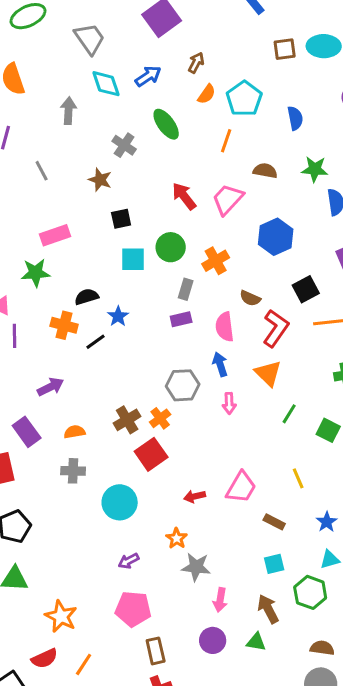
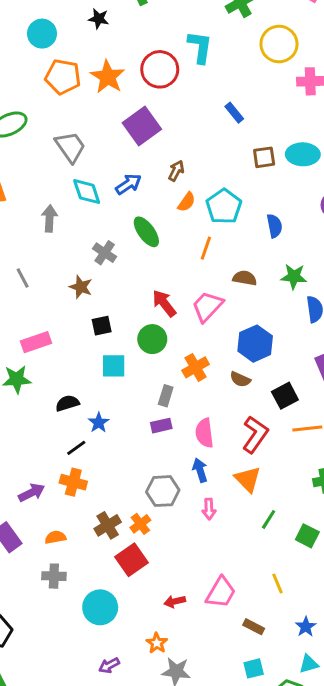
green circle: (171, 247) -> (152, 339), moved
brown semicircle: (250, 298) -> (240, 379), moved
orange cross: (64, 325) -> (73, 482), moved

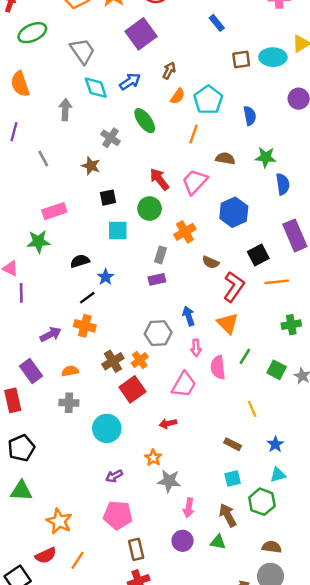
brown semicircle: (240, 379) -> (211, 262), moved
pink semicircle: (204, 433) -> (218, 367), moved
pink trapezoid: (221, 592) -> (184, 384), moved

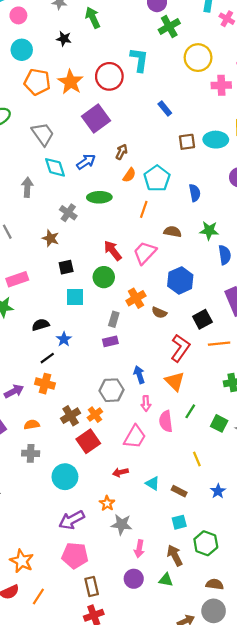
green ellipse: (145, 121) -> (99, 197), turned -55
brown semicircle: (211, 262) -> (159, 313), moved
cyan triangle: (278, 475) -> (153, 483), moved, turned 48
purple arrow: (114, 476) -> (72, 520), size x1.6

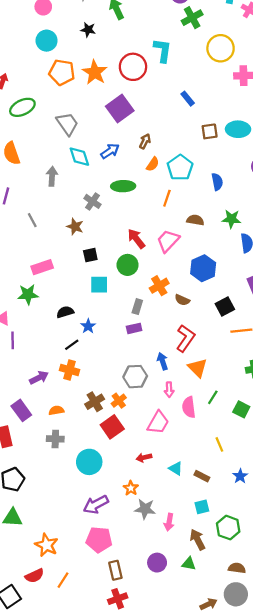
red L-shape: (180, 348) -> (186, 338), moved
pink arrow: (139, 549) -> (169, 522), moved

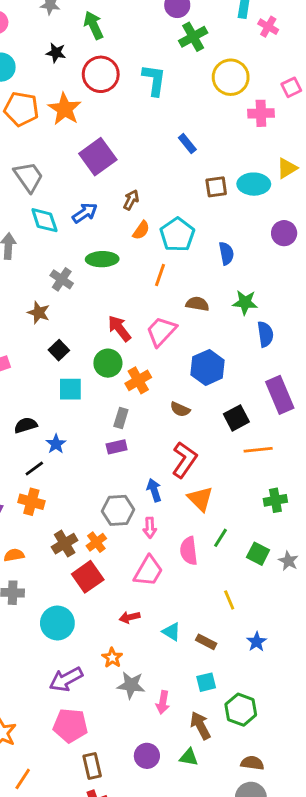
red circle: (133, 67) -> (101, 74), moved
black square: (90, 255) -> (59, 350), turned -32
orange cross: (159, 286) -> (138, 380), moved
pink arrow: (169, 390) -> (150, 528), moved

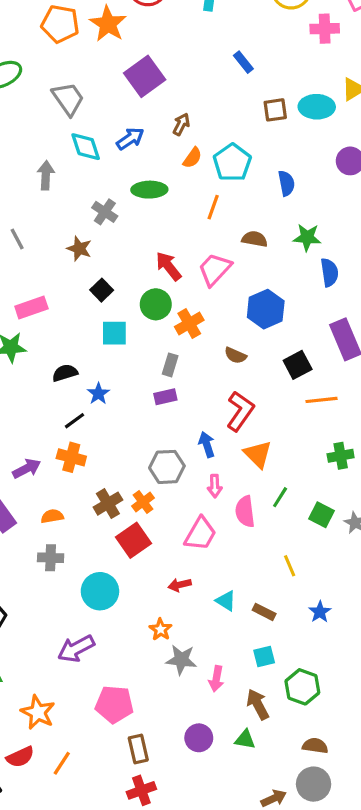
pink arrow: (150, 528) -> (215, 486), moved
purple arrow: (66, 679) -> (76, 649), moved

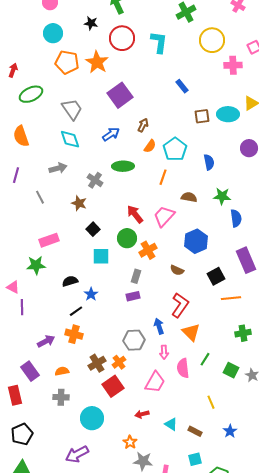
cyan diamond: (86, 147) -> (70, 139), moved
gray arrow: (46, 175) -> (58, 168), moved, turned 72

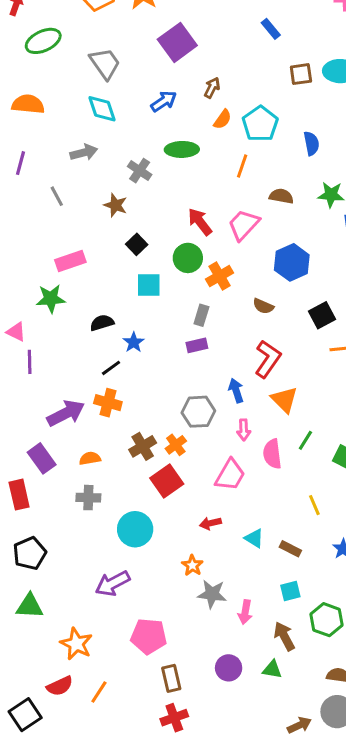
orange semicircle: (21, 136) -> (28, 104), turned 115
purple arrow: (46, 341) -> (66, 413), size x1.4

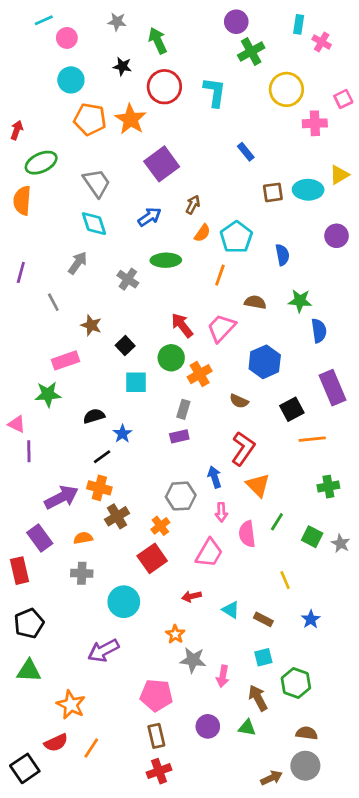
orange semicircle: (28, 104) -> (22, 201), moved, turned -92
gray arrow: (84, 152) -> (78, 263), turned -40
brown star: (116, 205) -> (91, 325), moved
brown cross: (143, 446) -> (117, 516), moved
pink pentagon: (149, 636) -> (156, 695), moved

